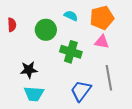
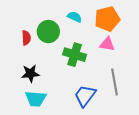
red semicircle: (12, 25) -> (26, 38), moved

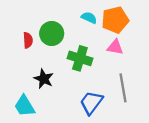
cyan semicircle: (75, 17) -> (89, 18), moved
black star: (30, 74) -> (44, 79), moved, turned 30
cyan trapezoid: (36, 99) -> (25, 106), moved, turned 55

